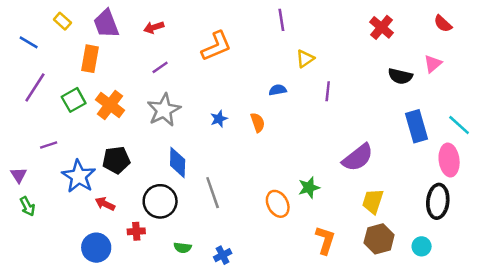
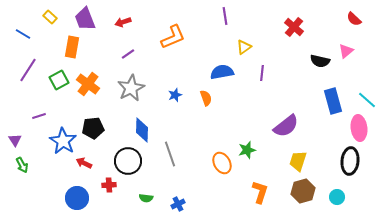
red cross: (382, 27) -> (294, 27), moved
blue semicircle: (278, 90) -> (222, 72), size x1.6

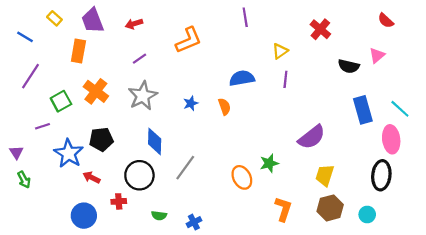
yellow triangle: (244, 47) -> (280, 51), moved
green square: (59, 80) -> (61, 101), moved
gray line: (170, 154) -> (185, 168), turned 55

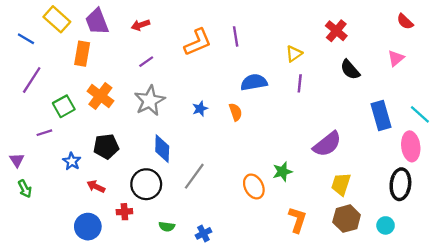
purple line: (245, 17) -> (236, 36), moved
yellow rectangle: (54, 18) -> (57, 19), size x1.6
black semicircle: (349, 66) -> (350, 70), moved, turned 36
blue star: (69, 153) -> (72, 161), size x0.6

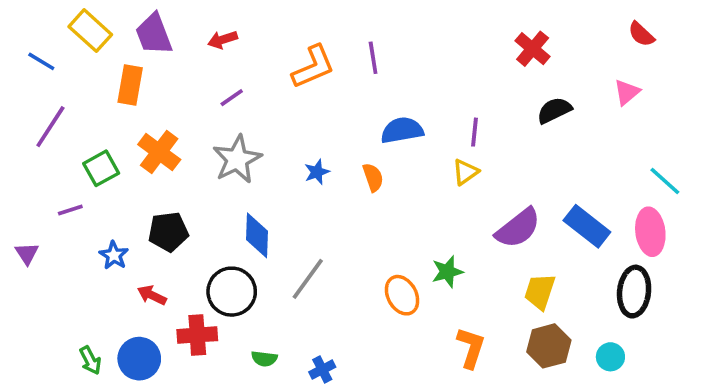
yellow triangle: (294, 54) -> (465, 172), moved
black semicircle: (350, 70) -> (554, 110), turned 105
blue rectangle: (381, 115) -> (587, 226), moved, turned -36
green arrow: (25, 189) -> (90, 360), moved
red cross: (124, 212) -> (197, 335), size x1.5

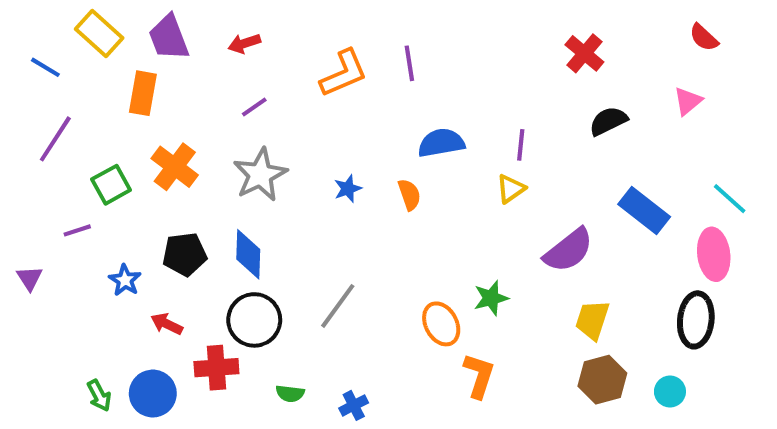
blue rectangle: (587, 226) -> (644, 211), moved
blue diamond: (257, 235) -> (248, 254), moved
orange L-shape: (471, 348) -> (479, 376), moved

